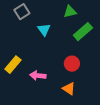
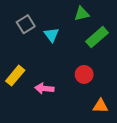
gray square: (22, 12) -> (26, 24), moved
orange triangle: (69, 89) -> (100, 106), moved, turned -32

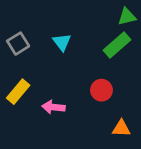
green triangle: (82, 14) -> (127, 17), moved
gray square: (26, 24) -> (18, 44), moved

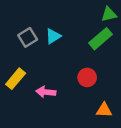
cyan triangle: (62, 42) -> (53, 36), turned 35
gray square: (18, 44) -> (28, 37), moved

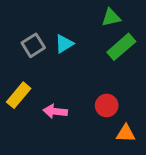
green triangle: (109, 14) -> (111, 17), moved
red circle: (87, 77) -> (107, 106), moved

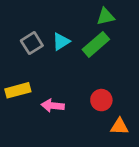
green rectangle: (121, 47) -> (96, 44), moved
yellow rectangle: (19, 95) -> (18, 90), turned 35

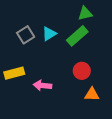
red circle: (101, 100) -> (82, 71), moved
orange triangle: (119, 126) -> (92, 94), moved

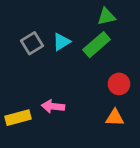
red circle: (82, 71) -> (119, 84), moved
yellow rectangle: (14, 73) -> (18, 118), moved

